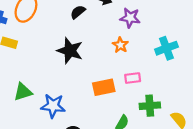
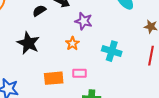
cyan cross: (166, 48) -> (112, 51), turned 30

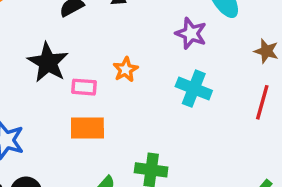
purple star: (84, 21) -> (191, 33), moved
pink rectangle: (80, 73) -> (84, 87), moved

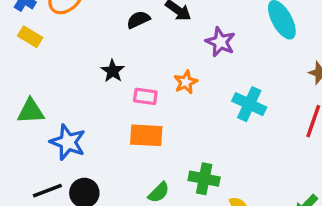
purple star: (191, 33) -> (220, 42), moved
black star: (48, 62) -> (113, 71), size x0.6

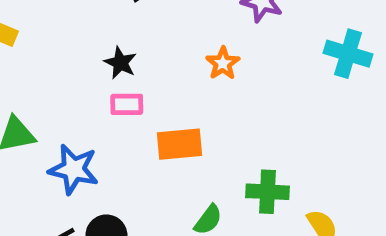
pink rectangle: (145, 96) -> (127, 104), moved
cyan cross: (249, 104) -> (348, 54), moved

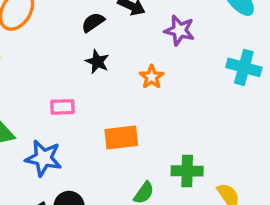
black star: (120, 63) -> (97, 62), moved
pink rectangle: (127, 104) -> (62, 107), moved

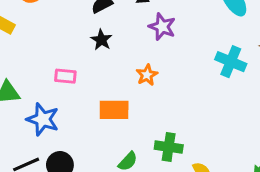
purple star: (180, 30) -> (162, 27), moved
orange star: (152, 77) -> (147, 75), moved

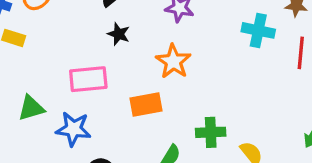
orange star: (147, 75) -> (173, 61), size x1.5
pink rectangle: (65, 76) -> (88, 79), size x1.6

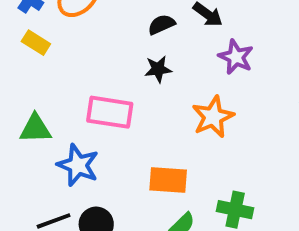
black star: (119, 34) -> (158, 69), turned 30
orange rectangle: (146, 105) -> (168, 180), moved

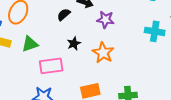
black star: (158, 69) -> (74, 43), moved
green triangle: (35, 129) -> (30, 44), moved

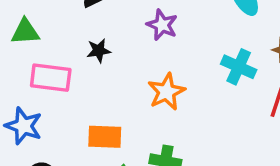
orange star: (103, 53) -> (166, 92), moved

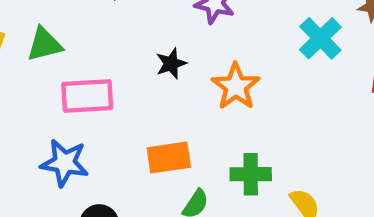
black star: (99, 51) -> (171, 64), moved
cyan cross: (239, 67) -> (320, 38), turned 32

